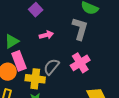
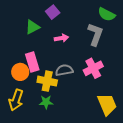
green triangle: (12, 41) -> (32, 27), moved
gray semicircle: (51, 67) -> (64, 70), turned 36

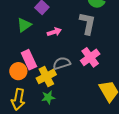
yellow cross: (47, 81) -> (46, 76), turned -30

